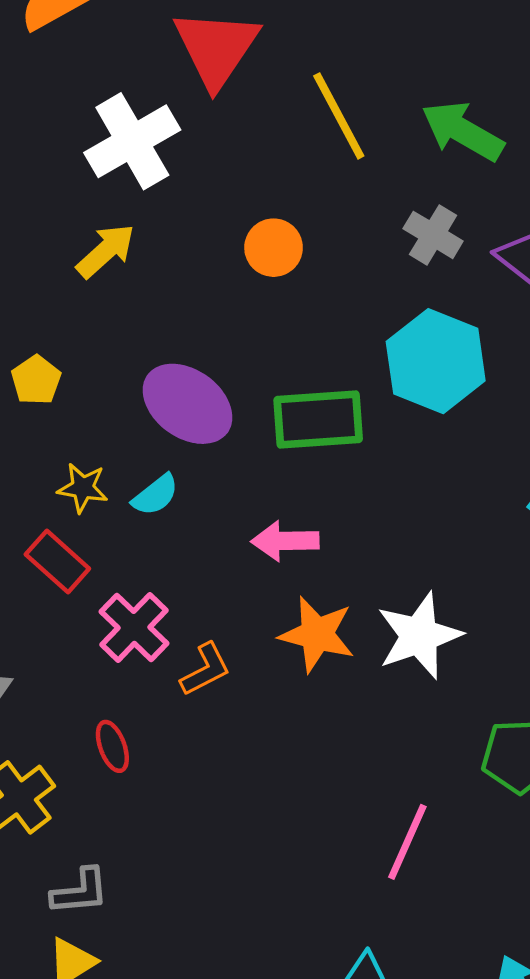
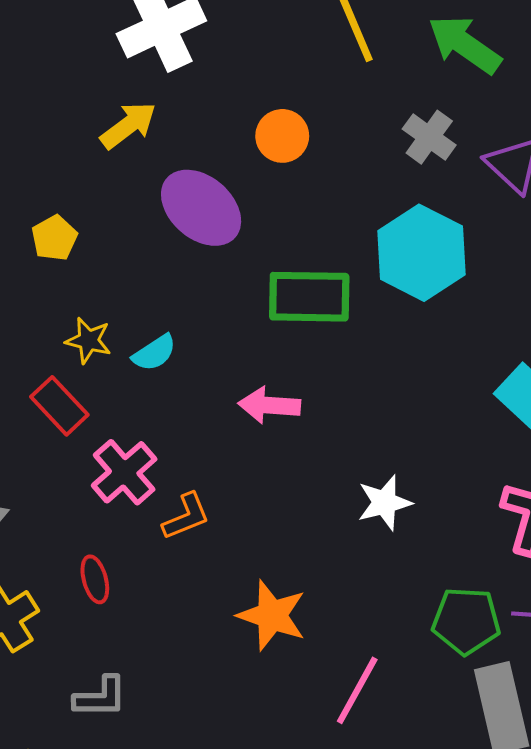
purple ellipse: (187, 404) -> (201, 208), moved
orange star: (317, 634) -> (272, 615), moved
white star: (419, 636) -> (384, 503), size x0.7
gray L-shape: (80, 892) -> (100, 697), moved

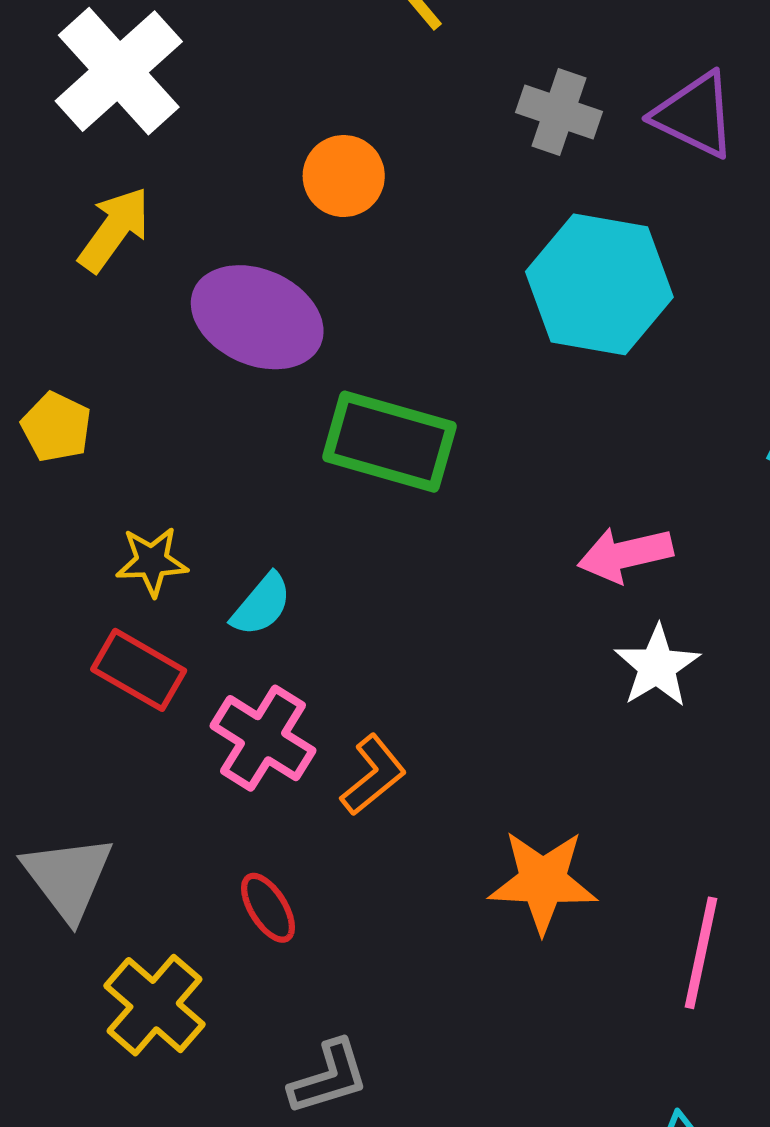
green rectangle: (309, 297) -> (389, 442), moved, turned 32
cyan semicircle: (154, 353) -> (261, 605), moved
pink arrow: (269, 405) -> (625, 555), moved

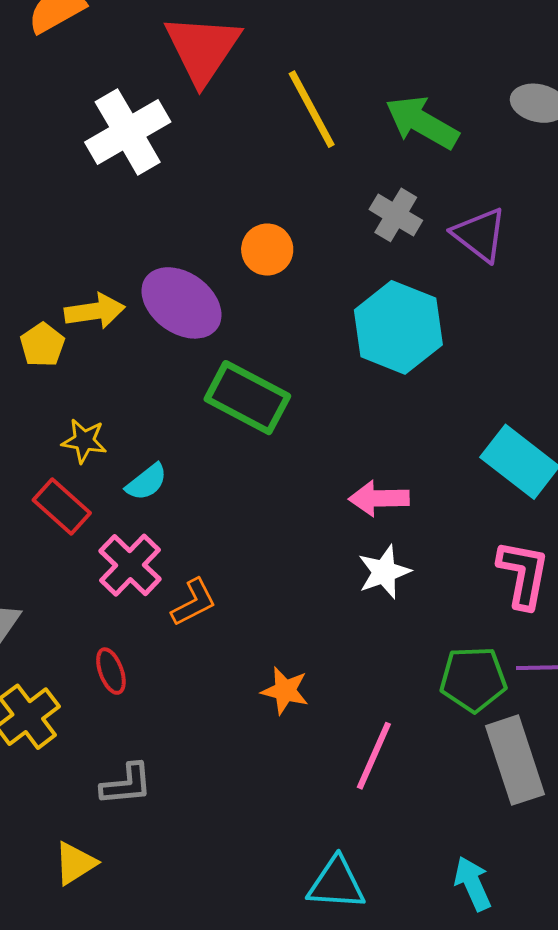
orange circle: (344, 176) -> (267, 250), moved
yellow arrow: (114, 229) -> (95, 311), moved, turned 34
orange star: (543, 881) -> (285, 691), size x0.7

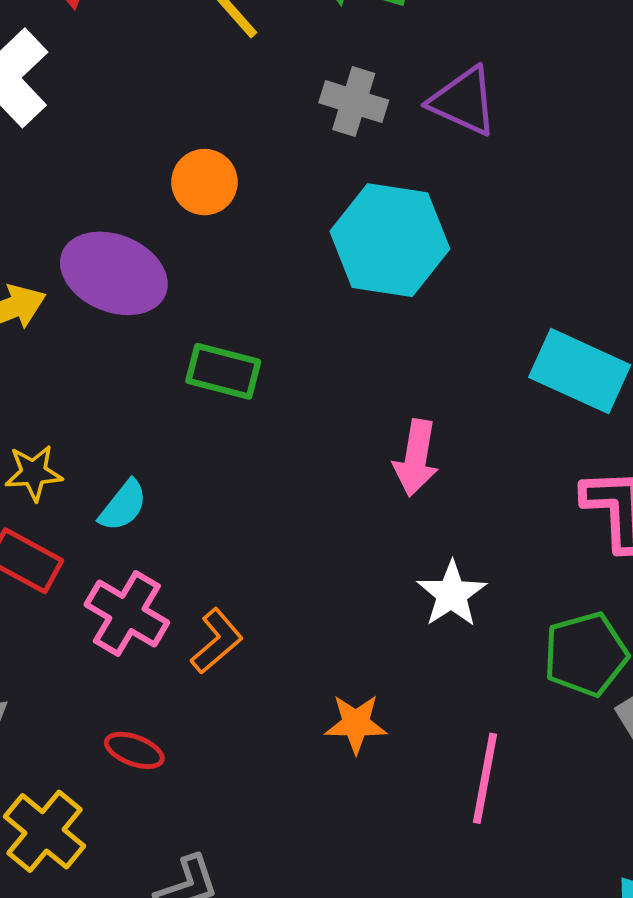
green rectangle: (247, 398) -> (223, 371), size x0.7
pink arrow: (379, 498) -> (416, 458), turned -66
white star: (384, 572) -> (452, 594), moved
red ellipse: (111, 671) -> (134, 750), turned -36

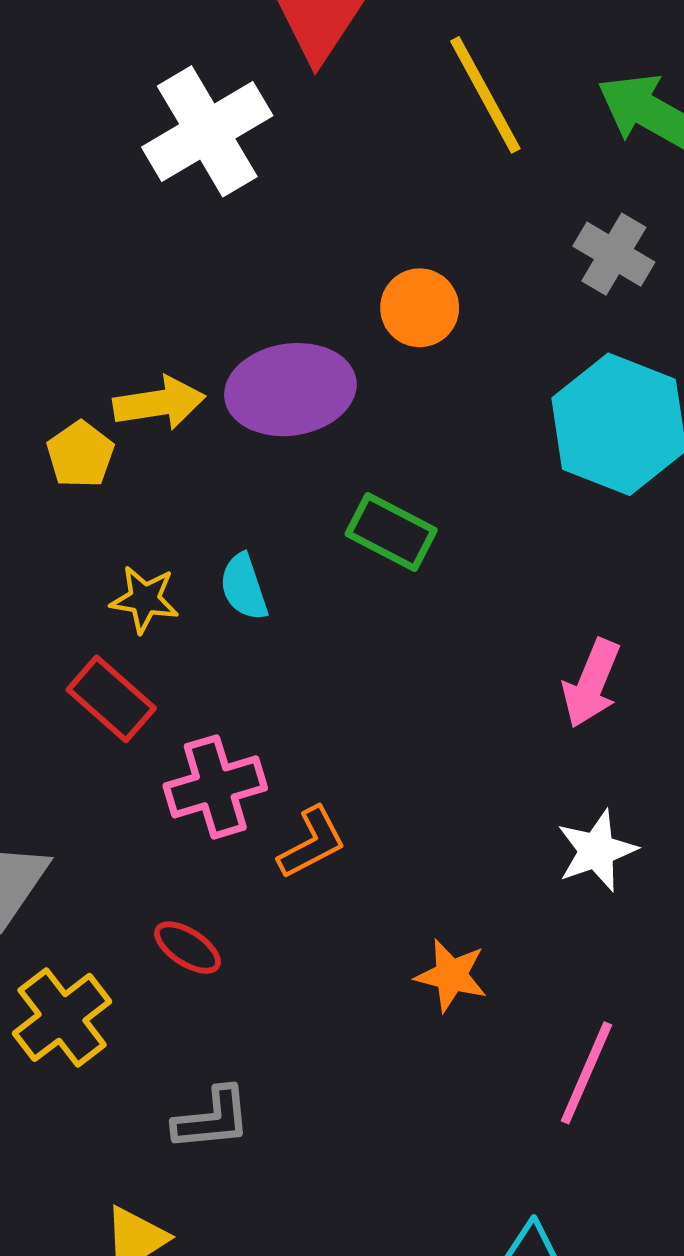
purple ellipse: (114, 273) -> (290, 390), turned -44
cyan semicircle: (123, 506) -> (244, 587), moved, turned 110
pink cross: (127, 613) -> (215, 787), turned 30

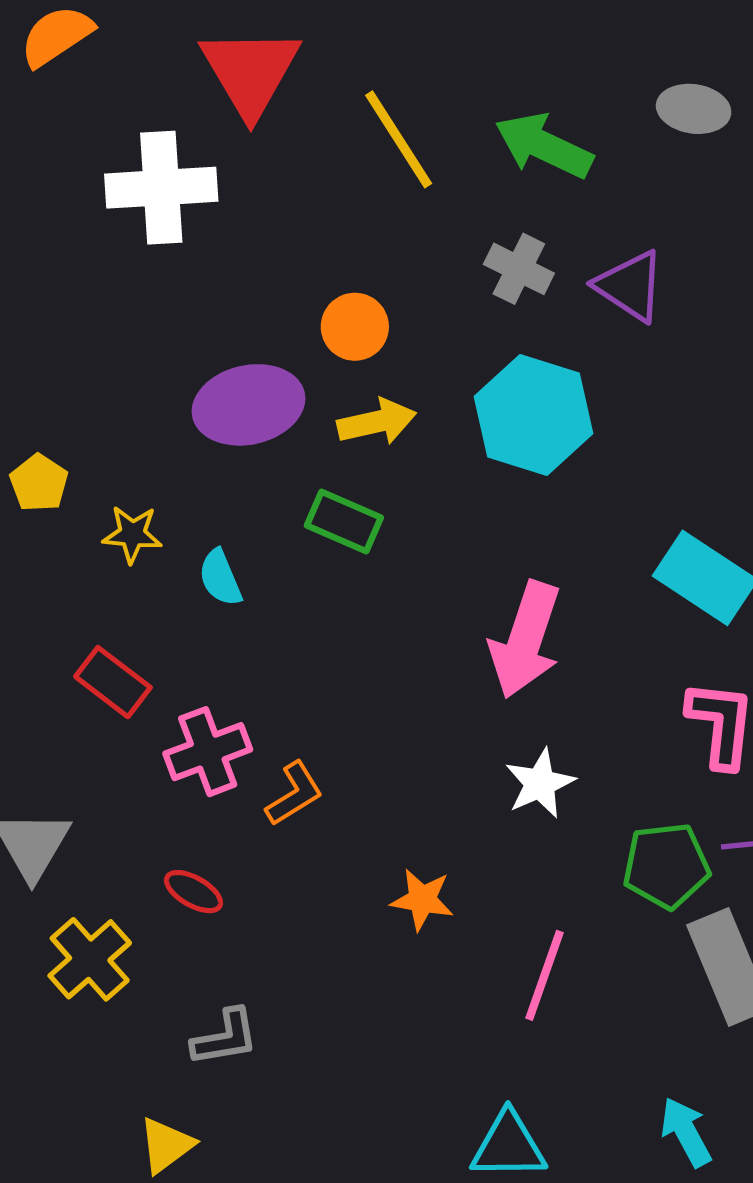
white cross: (207, 131) -> (161, 188), turned 31
yellow arrow: (159, 403) -> (377, 422), moved
yellow pentagon: (80, 454) -> (39, 483), moved
yellow star: (145, 599) -> (132, 534), moved
pink arrow: (591, 683) -> (525, 640), size x1.5

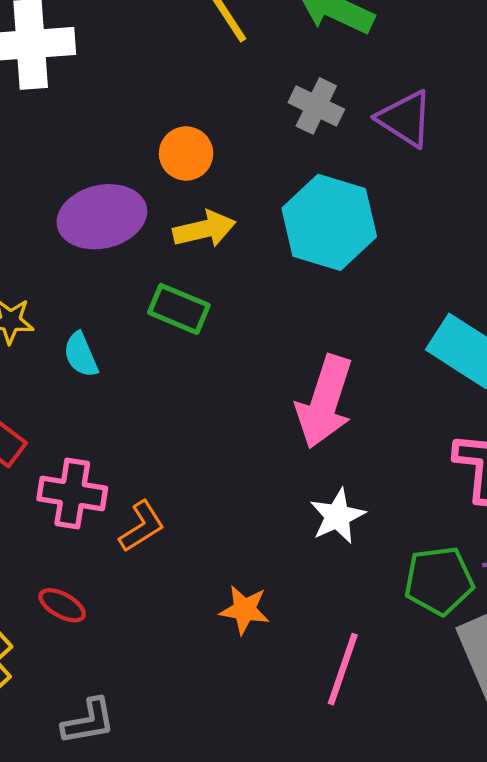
pink cross: (208, 752) -> (72, 494), turned 30

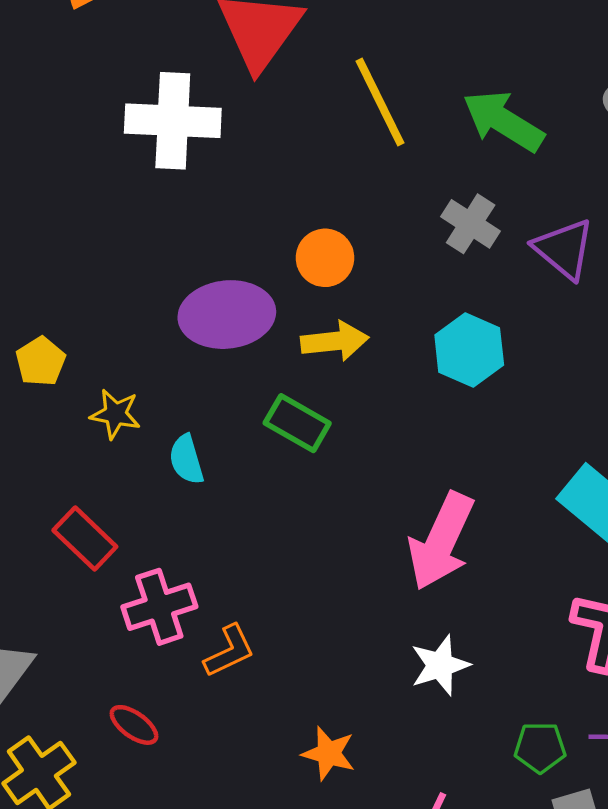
cyan hexagon: (329, 222) -> (469, 350), size x0.7
pink cross: (72, 494) -> (159, 607), turned -34
green pentagon: (439, 581) -> (540, 747), size x0.7

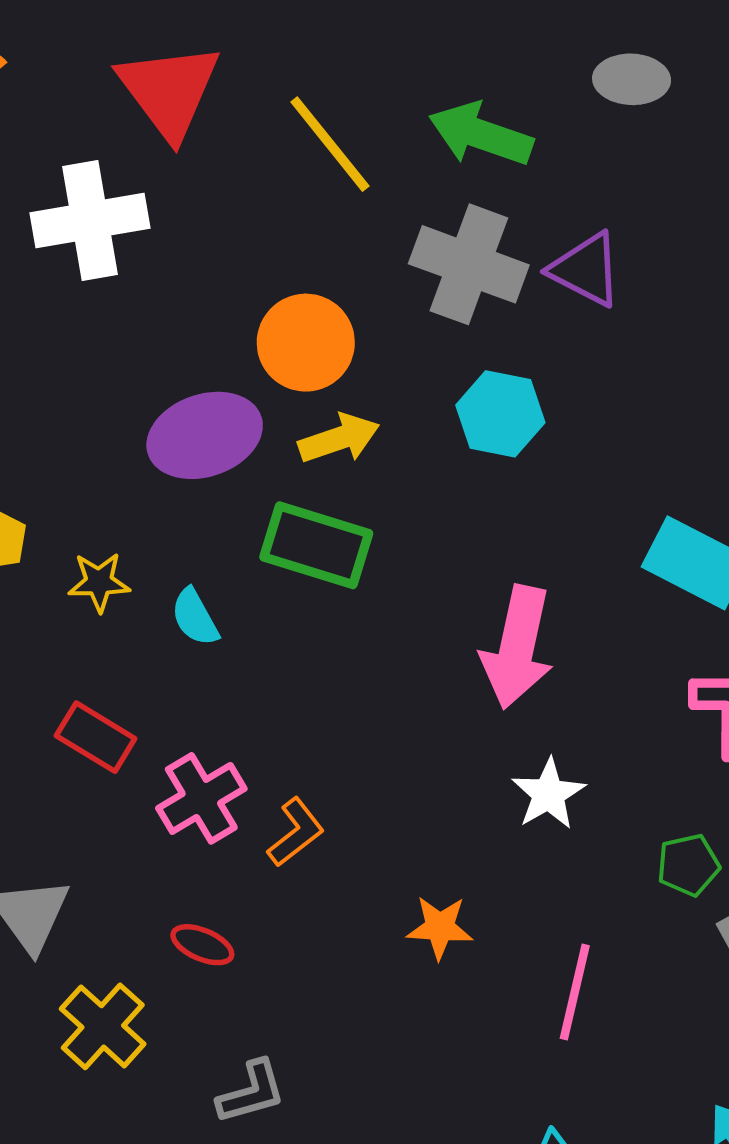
gray cross: (471, 224) -> (469, 264), size x1.6
orange circle: (325, 258) -> (306, 343), size x1.4
green rectangle: (297, 423) -> (316, 545), size x1.4

